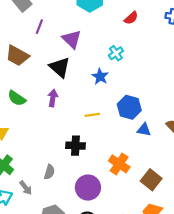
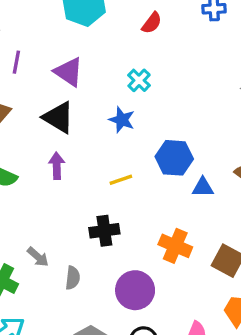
gray arrow: (26, 188) -> (38, 257), moved

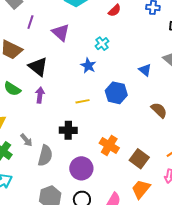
black triangle: (58, 117) -> (38, 67), moved
purple arrow: (57, 166) -> (40, 95), moved
blue triangle: (203, 187) -> (145, 70), moved, turned 32
gray semicircle: (73, 278) -> (45, 156), size x1.5

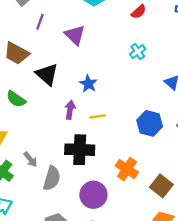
cyan cross: (102, 44) -> (138, 52), moved
blue star: (88, 66) -> (88, 84), moved
blue hexagon: (116, 93) -> (150, 123), moved
purple arrow: (40, 95) -> (70, 110), moved
black cross: (68, 130) -> (80, 150), size x1.4

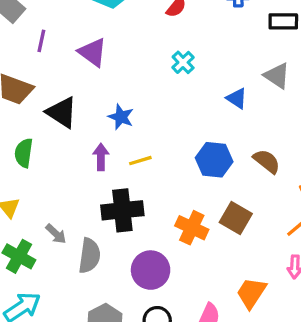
green semicircle: (16, 99) -> (24, 153), turned 72
brown square: (161, 186) -> (236, 218), moved

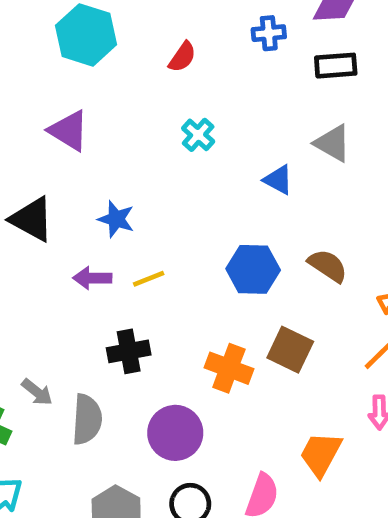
purple arrow: (101, 157) -> (92, 278), turned -85
black cross: (122, 210) -> (129, 351), size x0.7

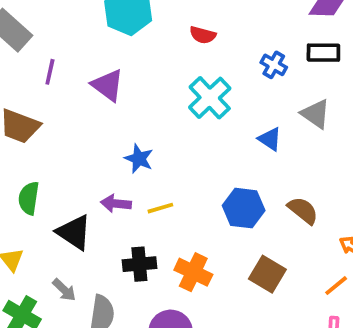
blue cross: (269, 33) -> (274, 65), moved, turned 30
red semicircle: (182, 57) -> (203, 35), turned 65
cyan cross: (198, 135) -> (210, 98), size x1.6
black triangle: (32, 219) -> (74, 232), moved
orange cross: (229, 368) -> (193, 272), moved

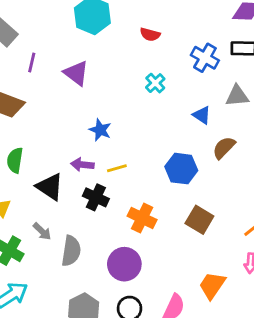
blue cross: (274, 65) -> (205, 58), size x1.4
cyan cross: (210, 98) -> (155, 83), size x0.6
gray triangle: (316, 114) -> (237, 96), turned -40
brown semicircle: (303, 210) -> (224, 148), moved, turned -85
black cross: (139, 264) -> (96, 197), moved, turned 30

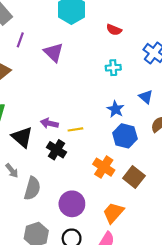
cyan cross: (155, 83) -> (113, 68), turned 32
blue star: (100, 130) -> (116, 109), moved
orange cross: (142, 218) -> (104, 167), moved
orange trapezoid: (212, 285) -> (113, 213), moved

